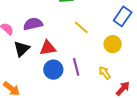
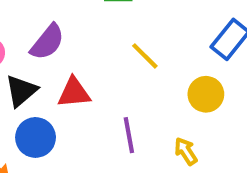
purple semicircle: (33, 24) -> (47, 42), turned 138
blue circle: (53, 70) -> (36, 137), moved

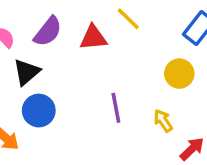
yellow line: (145, 56) -> (128, 19), moved
red triangle: (74, 93) -> (93, 38), moved

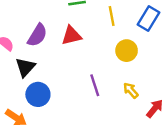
yellow line: (128, 19) -> (112, 16), moved, turned 42
yellow circle: (179, 74) -> (127, 51), moved

